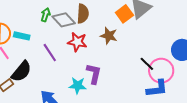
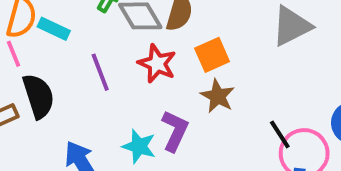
orange square: (124, 14) -> (212, 55), moved
brown star: (109, 36) -> (218, 96), moved
black semicircle: (21, 71) -> (38, 96), turned -70

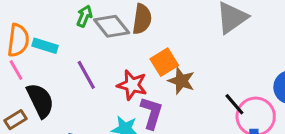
orange square: (212, 55) -> (164, 62), moved
red star: (157, 64) -> (132, 85), moved

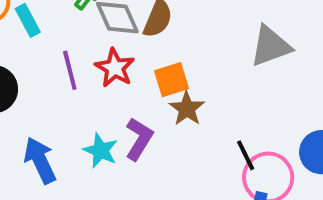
cyan rectangle: (45, 46) -> (28, 20), turned 30
red star: (132, 85) -> (115, 68), moved

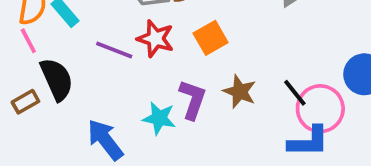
purple line: (70, 70) -> (114, 50), turned -42
brown star: (187, 109) -> (240, 92), moved

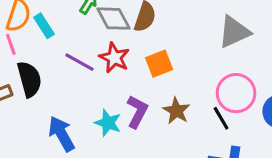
pink circle: (320, 109) -> (236, 93), moved

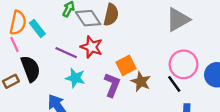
orange square: (159, 64) -> (126, 65), moved
cyan star: (108, 123) -> (75, 78), moved

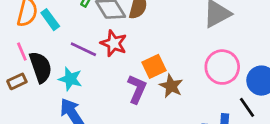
pink line: (14, 45) -> (22, 52), moved
cyan star: (75, 78) -> (70, 79), moved
black line: (174, 84) -> (247, 107), moved

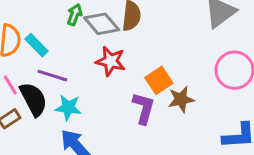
purple line: (83, 49) -> (52, 76), moved
brown star: (171, 86) -> (181, 99), turned -30

